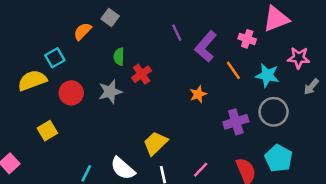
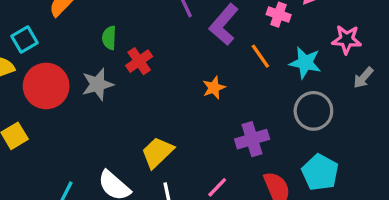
red circle: (71, 93) -> (46, 86), size x1.4
purple cross: (236, 122) -> (252, 139), moved

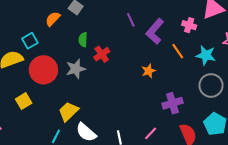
yellow trapezoid: (157, 152) -> (68, 111), moved

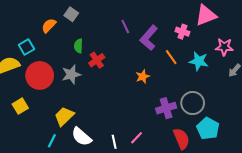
gray circle: (211, 85) -> (193, 103), moved
pink line: (151, 133) -> (137, 138), moved

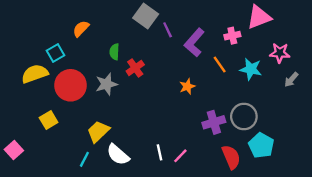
gray square: (71, 14) -> (146, 16), moved, size x1.5
pink cross: (182, 32) -> (232, 36), turned -32
white line: (114, 142) -> (160, 152), moved

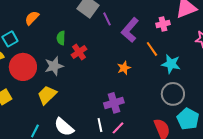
cyan star: (251, 69) -> (171, 64), moved
purple cross: (214, 122) -> (114, 103), moved
yellow trapezoid: (98, 132) -> (47, 95), moved

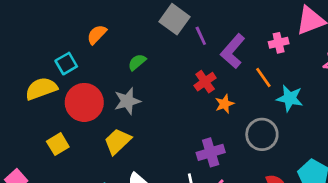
green semicircle: (61, 38) -> (137, 62), turned 48
red cross: (79, 52) -> (205, 82), moved
gray circle: (173, 94) -> (262, 134), moved

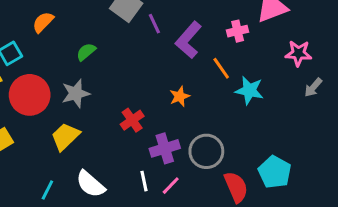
red cross: (205, 82) -> (132, 120), moved
gray circle: (262, 134) -> (206, 151), moved

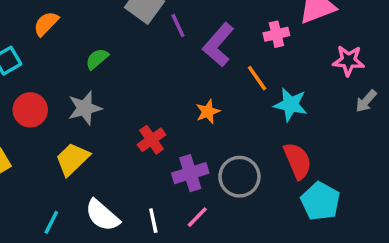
red circle: (30, 95) -> (30, 110), size x0.7
white line: (144, 181) -> (153, 221), moved
red semicircle: (236, 187) -> (298, 161), moved

